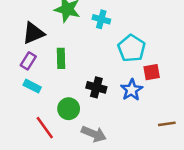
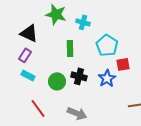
black triangle: (33, 33) -> (29, 33), turned 48
green rectangle: (61, 58) -> (70, 48), moved
green circle: (69, 109) -> (57, 81), moved

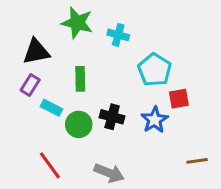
black triangle: (29, 33) -> (36, 52), turned -36
green rectangle: (70, 48) -> (80, 79), moved
cyan rectangle: (28, 75) -> (51, 108), moved

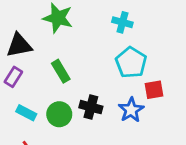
cyan cross: (118, 35) -> (122, 22), moved
green rectangle: (80, 79) -> (61, 71), turned -30
cyan rectangle: (51, 108) -> (26, 113), moved

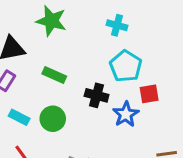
green rectangle: (61, 71) -> (54, 75), turned -35
black cross: (91, 107) -> (97, 95), moved

